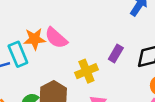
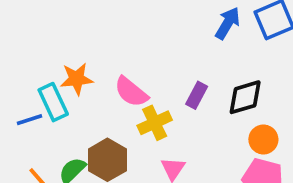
pink semicircle: (56, 38) -> (131, 92), moved

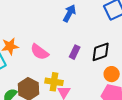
blue arrow: (228, 23) -> (69, 13), moved
yellow cross: (155, 123) -> (54, 82), moved, turned 36

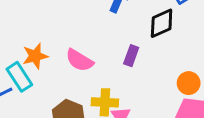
black diamond: (101, 52) -> (162, 23), moved

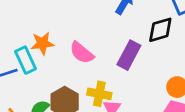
purple rectangle: (131, 56) -> (129, 55), size x1.5

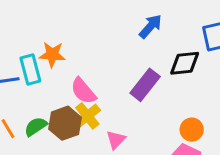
pink semicircle: (82, 53) -> (83, 91), moved
yellow cross: (99, 94) -> (87, 116), moved, turned 30

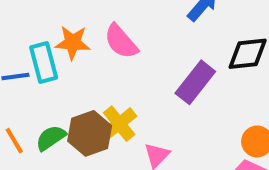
pink semicircle: (83, 91) -> (121, 41), moved

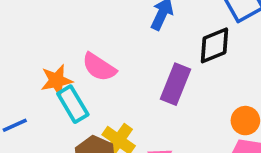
cyan rectangle: (44, 62) -> (73, 104), moved

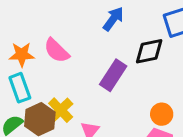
cyan rectangle: (73, 104) -> (20, 88), moved

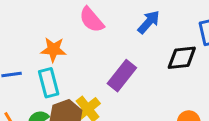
pink semicircle: (57, 51) -> (92, 20), moved
purple rectangle: (113, 75) -> (122, 76), moved

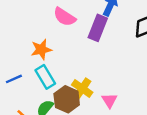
purple rectangle: (122, 76) -> (98, 28), moved

